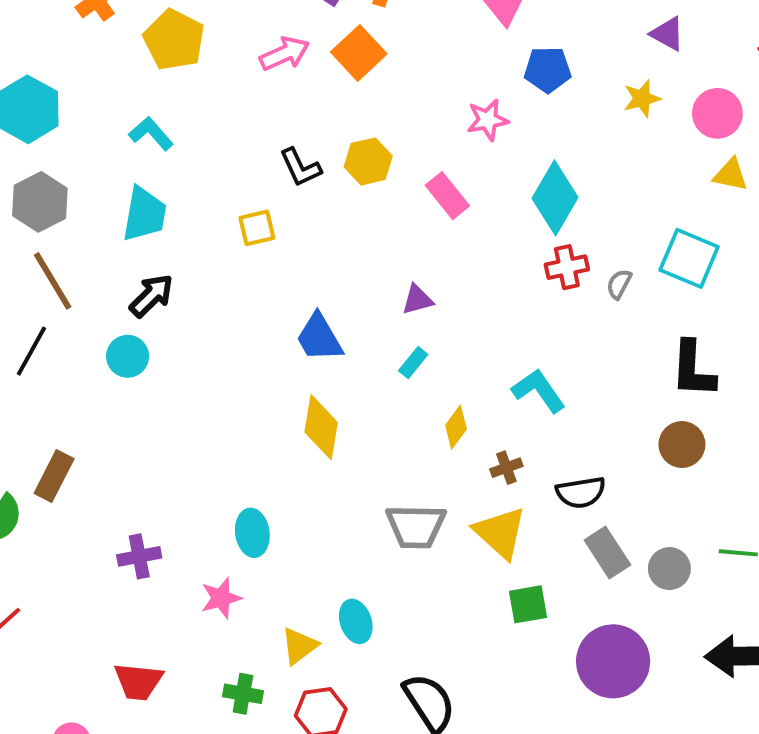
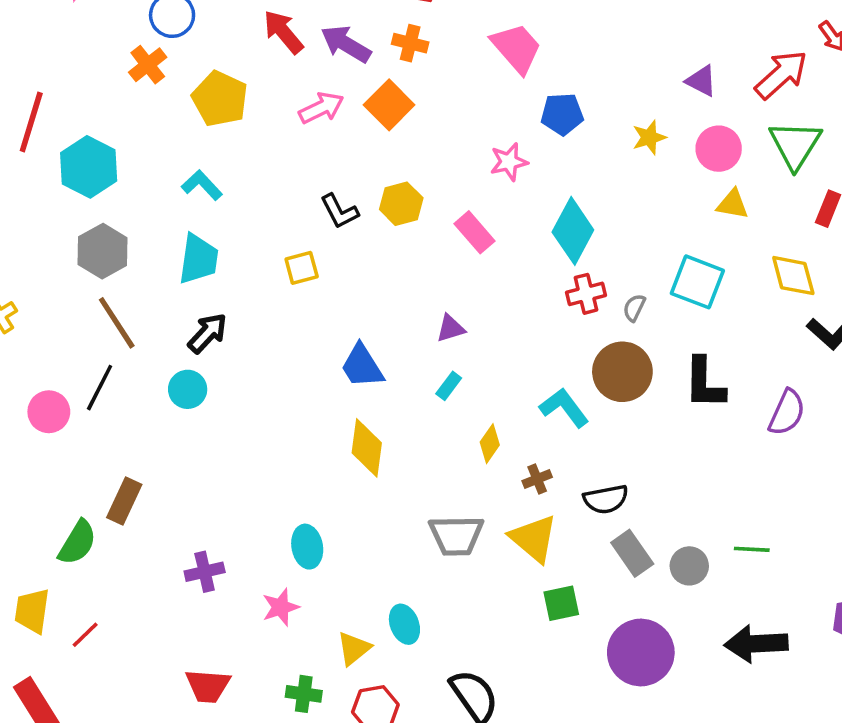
purple triangle: (667, 34) -> (701, 81), moved
brown circle: (682, 444) -> (622, 372), moved, size x1.4

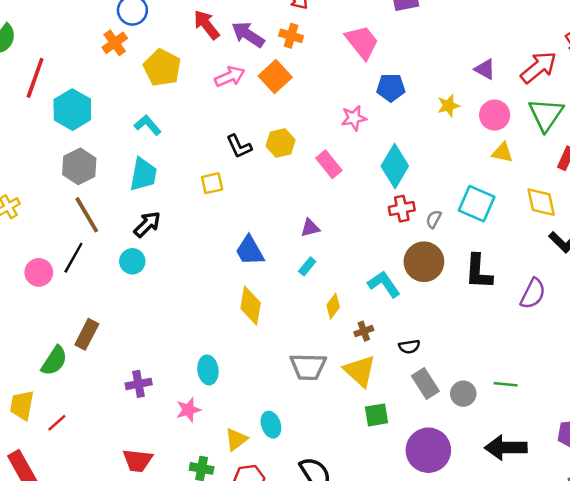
black semicircle: (606, 499) -> (409, 347), size x0.7

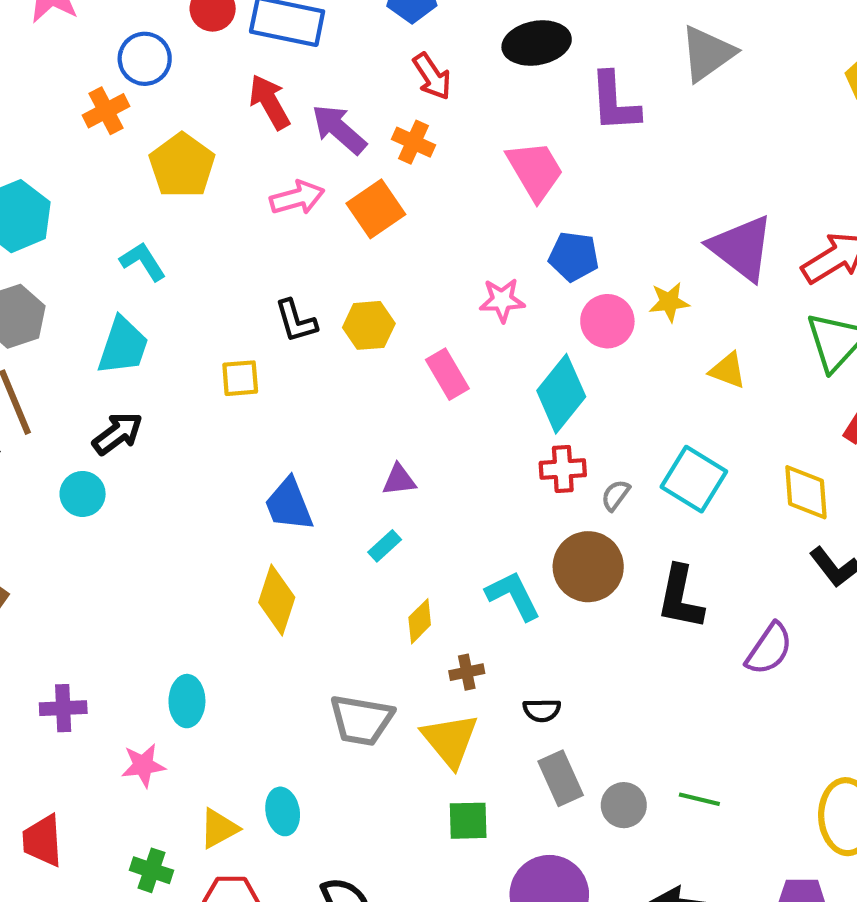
purple triangle: (485, 69) -> (741, 248), size x1.8
pink circle: (495, 115) -> (607, 321), moved
yellow triangle: (502, 153) -> (728, 370), moved
red trapezoid: (138, 460) -> (43, 841), turned 72

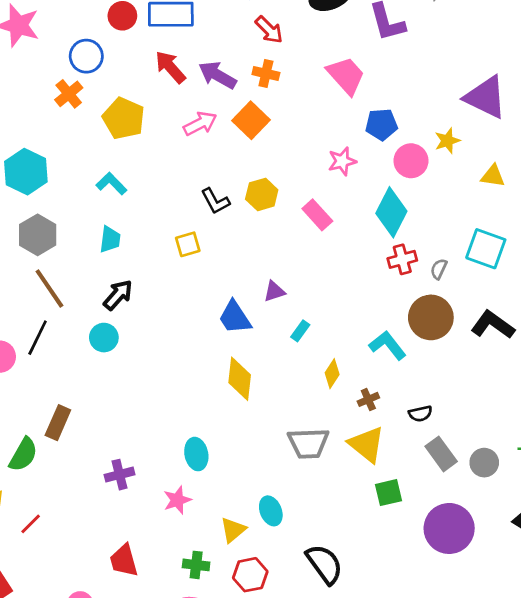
cyan trapezoid: (123, 346) -> (110, 239), size x0.7
purple triangle: (399, 480) -> (274, 291), moved
black L-shape: (680, 597) -> (493, 325), turned 126

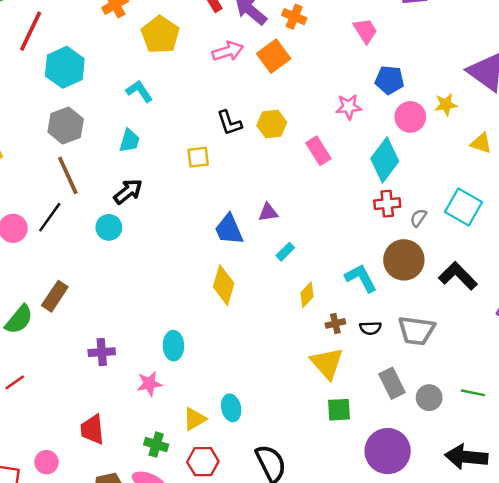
pink trapezoid: (346, 75) -> (365, 31), size x0.7
black semicircle: (420, 414) -> (370, 328), moved
gray trapezoid: (308, 443) -> (416, 331), moved

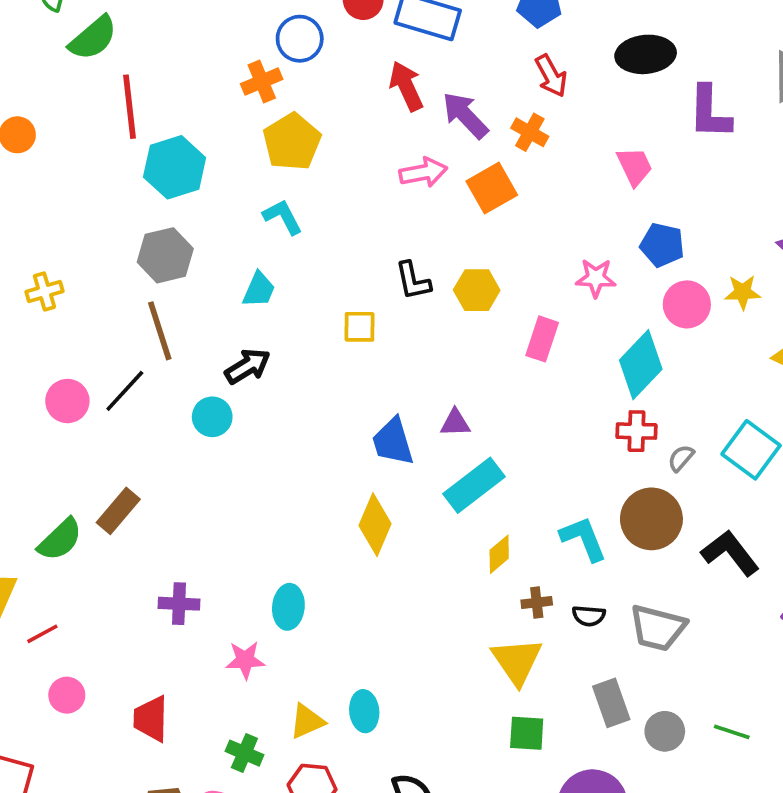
red line: (31, 31) -> (129, 107), turned -39
yellow pentagon: (160, 35) -> (292, 142), moved
pink rectangle: (318, 151) -> (542, 339), turned 44
cyan rectangle: (285, 252) -> (474, 485), size x2.0
pink circle: (47, 462) -> (67, 695), moved

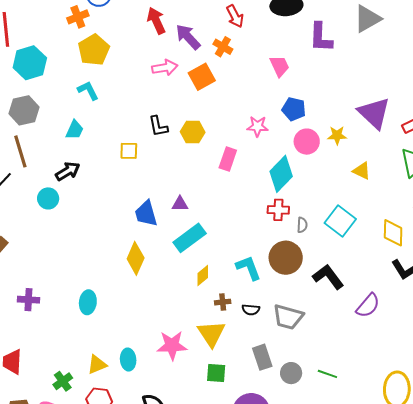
gray semicircle: (681, 458) -> (302, 225), turned 140
pink star: (245, 660) -> (172, 345), moved, size x1.4
green cross: (244, 753) -> (63, 381), turned 30

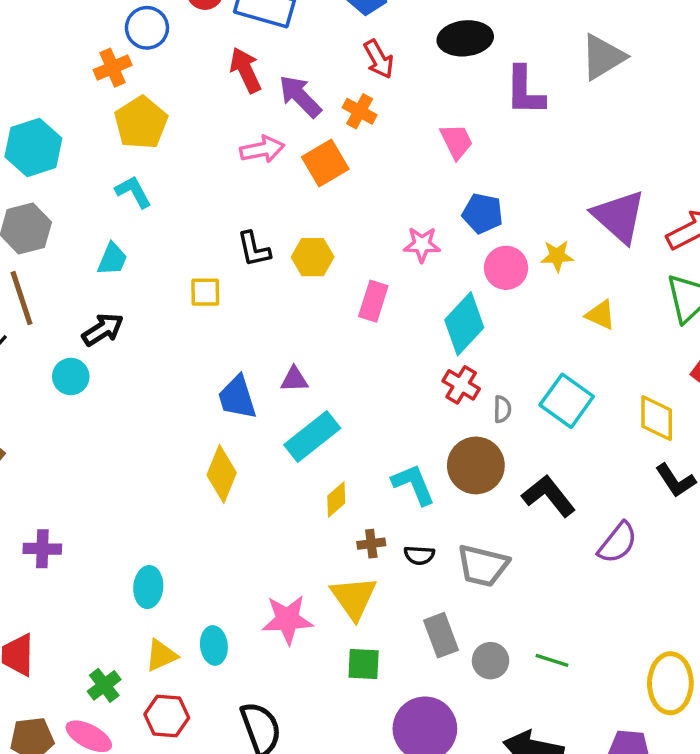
red cross: (278, 210) -> (461, 385), turned 30
cyan ellipse: (88, 302) -> (148, 587), moved

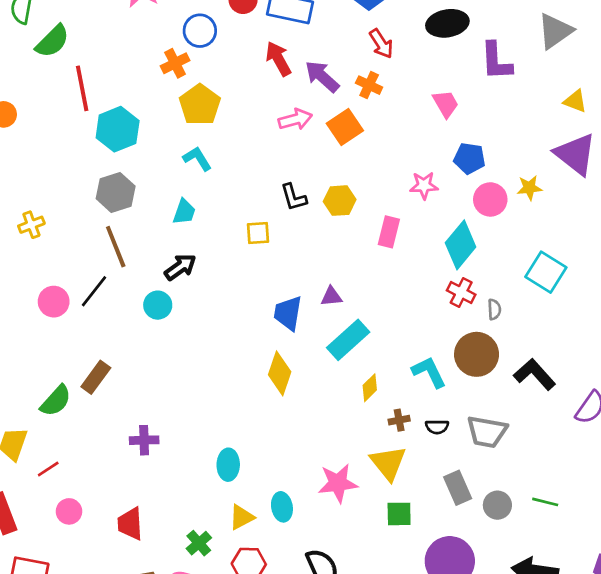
yellow triangle: (601, 315) -> (575, 101), moved
blue trapezoid: (237, 397) -> (288, 313), turned 30
cyan square: (567, 401) -> (546, 272), moved

